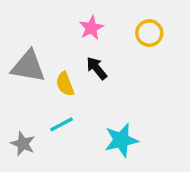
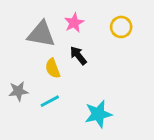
gray triangle: (28, 66) -> (41, 34), moved
gray star: (23, 144) -> (18, 91), moved, turned -30

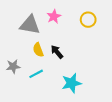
black arrow: (78, 56) -> (57, 52), moved

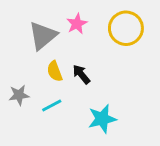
yellow circle: (88, 20) -> (126, 28), size x1.5
gray triangle: (30, 25) -> (43, 36), turned -50

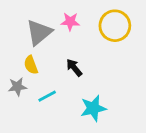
pink star: (77, 24) -> (70, 22), turned 30
yellow semicircle: (55, 71) -> (31, 65), moved

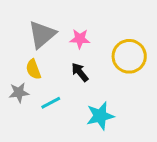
pink star: (70, 22) -> (80, 39), moved
yellow circle: (115, 26) -> (129, 56), moved

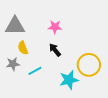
gray triangle: (42, 34) -> (15, 26), moved, turned 40
yellow circle: (129, 56) -> (89, 65), moved

